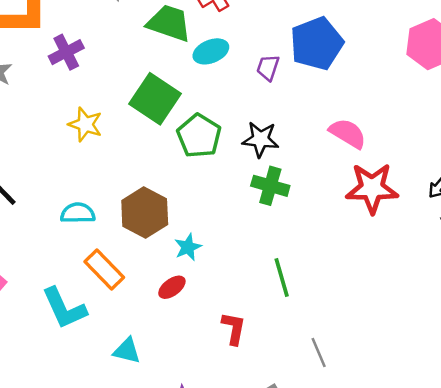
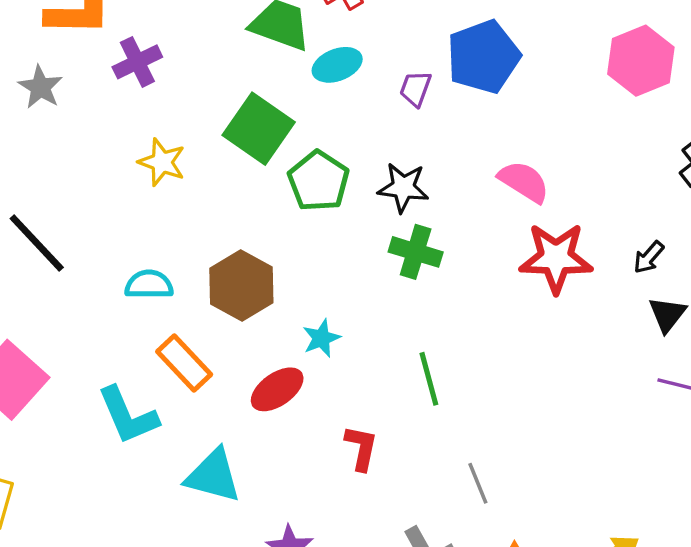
cyan star: (188, 247) -> (321, 338), moved
red ellipse: (172, 287) -> (277, 389), size x1.4
cyan triangle: (127, 351) -> (213, 476), size x1.5

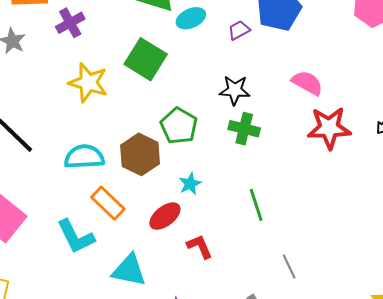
purple trapezoid: (415, 89) -> (239, 30), turned 45
yellow star: (162, 162) -> (88, 83), size x1.4
green pentagon: (319, 181) -> (179, 126), moved
cyan semicircle: (149, 285) -> (84, 157), size x1.4
red L-shape: (361, 448) -> (200, 246), moved, turned -32

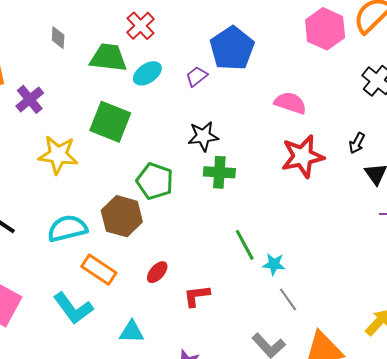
pink semicircle: (307, 83) -> (290, 103), moved
cyan star: (190, 184) -> (274, 264), moved, turned -30
red ellipse: (165, 216) -> (157, 272), size x0.7
red L-shape: (200, 246) -> (197, 296), turned -64
cyan triangle: (129, 270) -> (132, 332), size x0.7

